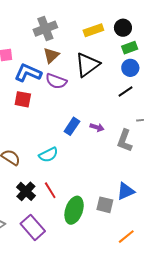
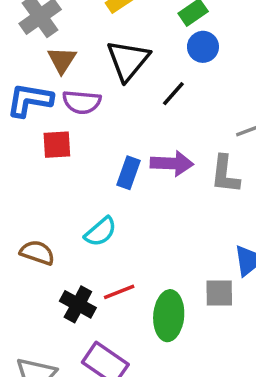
black line: (125, 91) -> (173, 94), moved
red square: (23, 99) -> (57, 145), moved
purple arrow: (97, 127) -> (172, 163), size x1.6
red line: (50, 190) -> (119, 292), turned -66

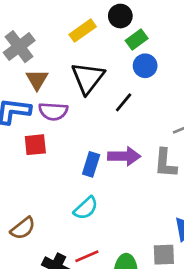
cyan semicircle: (101, 232) -> (86, 208), moved
brown semicircle: (37, 253) -> (23, 228), turned 125

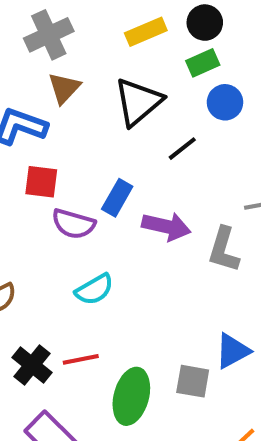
green rectangle: (137, 40) -> (203, 63), moved
purple semicircle: (53, 111) -> (73, 224), moved
blue rectangle: (91, 164) -> (117, 198), moved

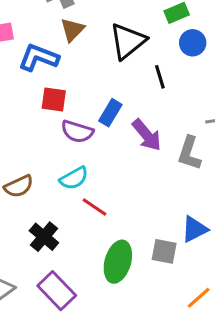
black line: (182, 149) -> (160, 77), turned -70
purple arrow: (166, 226) -> (147, 135), turned 36
cyan semicircle: (94, 289) -> (74, 178), moved
red line: (81, 359) -> (95, 207), moved, turned 44

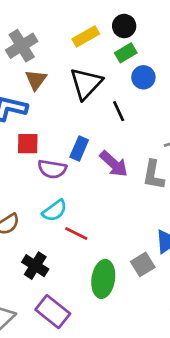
gray square: (164, 251) -> (143, 264), turned -35

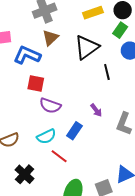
green rectangle: (126, 53) -> (120, 30), turned -35
blue rectangle: (79, 149) -> (74, 131), moved
purple arrow: (114, 164) -> (96, 110), size x0.6

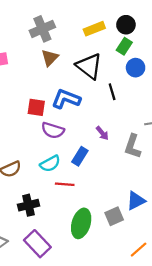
black triangle: (87, 47) -> (89, 66), turned -44
blue L-shape: (27, 55) -> (66, 99), moved
red line: (59, 156) -> (65, 184), turned -30
black cross: (25, 174) -> (28, 205), turned 36

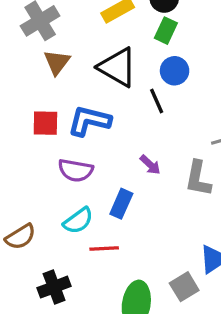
blue circle: (136, 68) -> (175, 71), moved
red square: (36, 107) -> (45, 123), moved

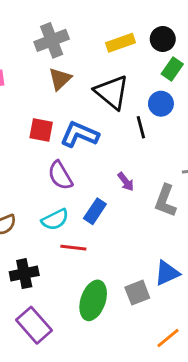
green rectangle: (166, 31) -> (172, 69), moved
purple semicircle: (76, 170) -> (60, 175), turned 40

